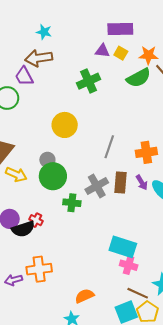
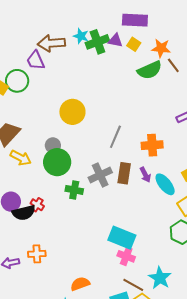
cyan star: (44, 32) -> (81, 36), moved
green cross: (89, 81) -> (97, 42), moved
orange cross: (39, 269) -> (37, 254), size x0.7

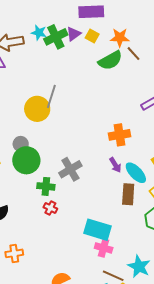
purple triangle: (115, 41) -> (74, 34), turned -42
gray line: (115, 137) -> (51, 96), moved
brown rectangle: (124, 173) -> (128, 194), moved
red cross: (37, 205) -> (50, 208), moved

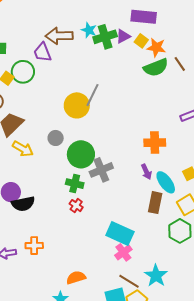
orange star: (120, 38) -> (156, 48), moved
green circle: (26, 160) -> (81, 154), moved
pink cross: (104, 248) -> (123, 252), turned 30

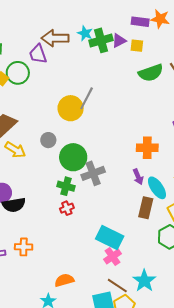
purple rectangle: (144, 17) -> (140, 22), size x0.7
yellow square: (141, 41) -> (137, 46), turned -32
orange star: (156, 48) -> (160, 19), moved
red cross: (76, 206) -> (67, 208), turned 32

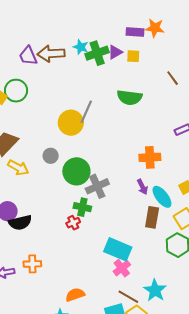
purple trapezoid: (38, 54) -> (28, 56), moved
green semicircle: (151, 73) -> (130, 97), moved, turned 30
green cross: (66, 186) -> (82, 207), moved

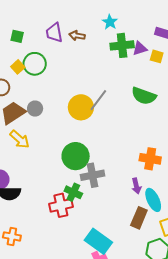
cyan star: (81, 47) -> (110, 22), moved
brown arrow: (51, 54) -> (77, 36), size x0.6
gray circle: (51, 156) -> (35, 109), moved
red cross: (73, 223) -> (61, 205), size x1.6

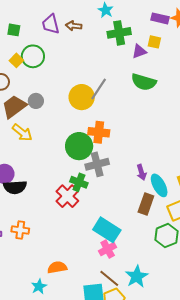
purple triangle: (140, 48) -> (139, 51), moved
orange cross: (150, 159) -> (99, 132), moved
red cross: (61, 205) -> (67, 196), turned -30

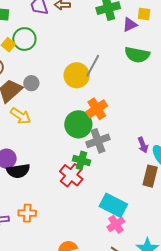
orange cross: (99, 132) -> (97, 109), turned -35

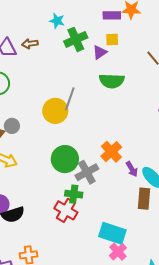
orange cross: (97, 109) -> (111, 152), moved

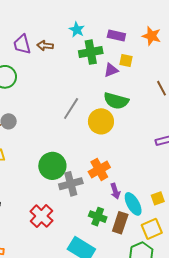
purple rectangle: (112, 15) -> (116, 36), moved
yellow circle: (55, 111) -> (101, 121), moved
green cross: (74, 194) -> (98, 217), moved

